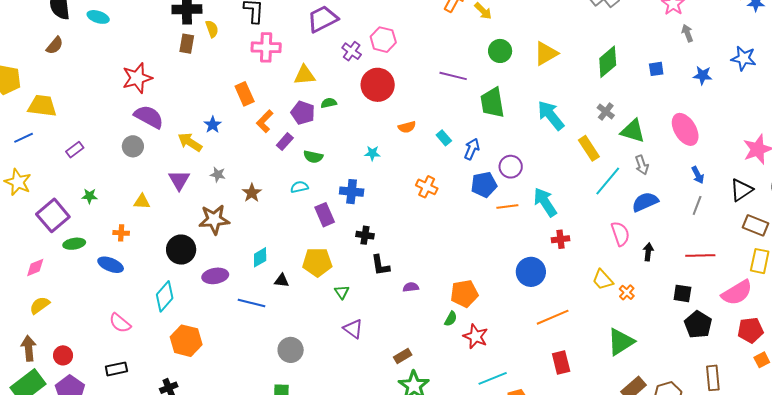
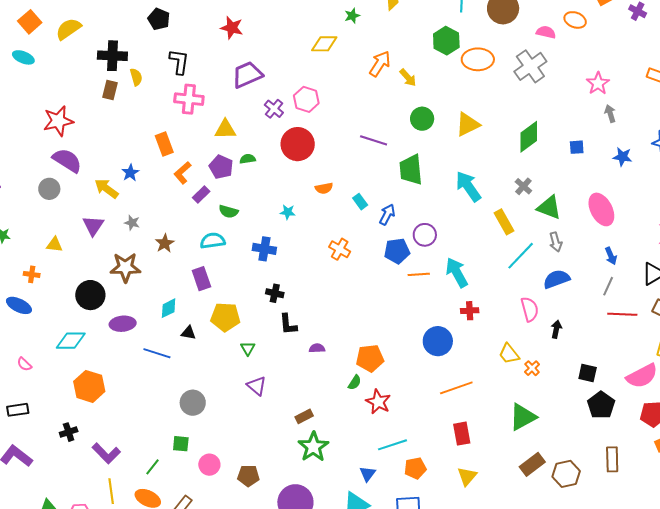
cyan semicircle: (299, 187) -> (213, 241), size x1.4
purple rectangle: (325, 215) -> (201, 279), moved
red line: (700, 256) -> (622, 314), moved
cyan diamond: (165, 296) -> (71, 341), turned 44
pink semicircle: (120, 323) -> (24, 364), size x0.7

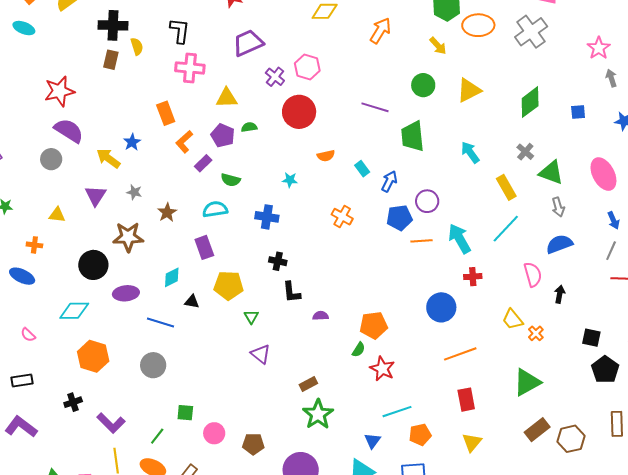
yellow arrow: (408, 78) -> (438, 46), moved
cyan arrow: (468, 186) -> (470, 152), size x0.7
cyan line: (521, 256) -> (506, 229), moved
gray circle: (193, 403) -> (153, 365), moved

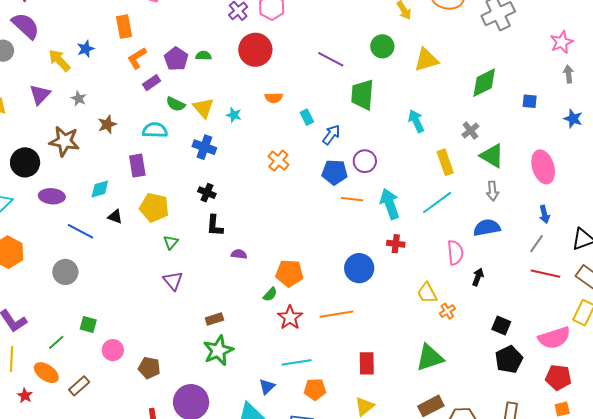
yellow triangle: (227, 98) -> (203, 108), moved, turned 40
orange line: (460, 354) -> (337, 314), moved

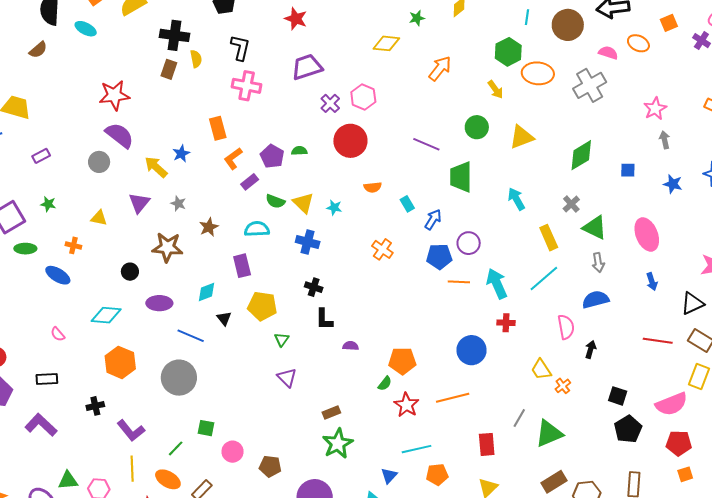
black circle: (25, 162) -> (130, 272), size x0.6
black triangle: (115, 217) -> (224, 318), turned 35
gray line: (536, 244) -> (519, 418), moved
gray circle: (65, 272) -> (179, 378), size x1.4

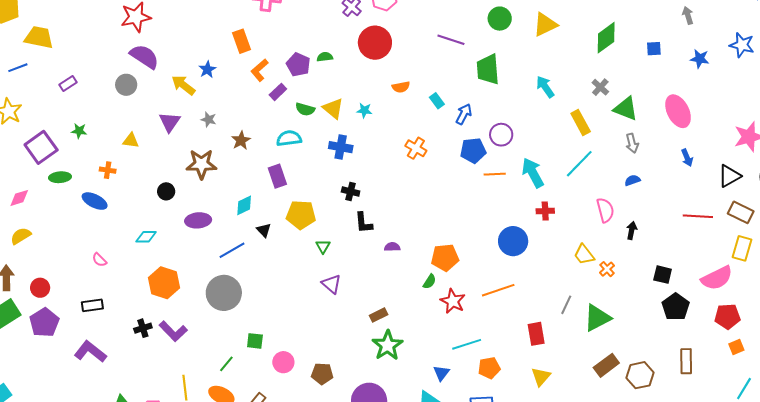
blue semicircle: (595, 300) -> (632, 180), size x0.6
cyan diamond: (106, 315) -> (146, 237), size x0.7
blue line: (191, 336) -> (232, 250), turned -48
purple L-shape: (131, 431) -> (173, 331), moved

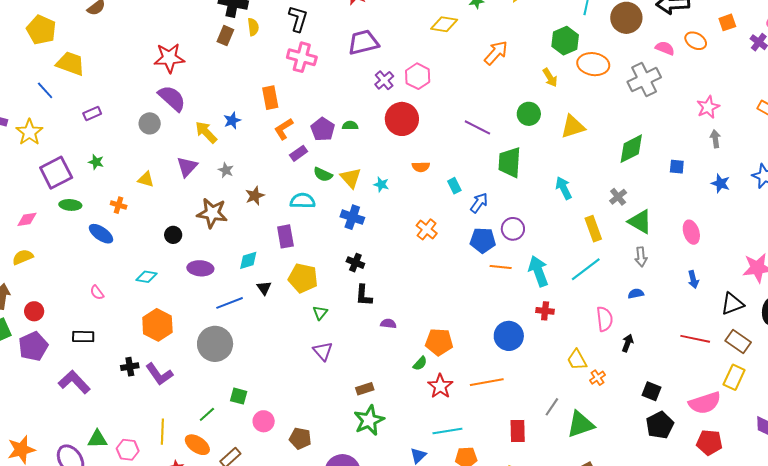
blue line: (18, 68) -> (45, 90), turned 60
pink ellipse: (678, 111) -> (691, 232), size x0.7

